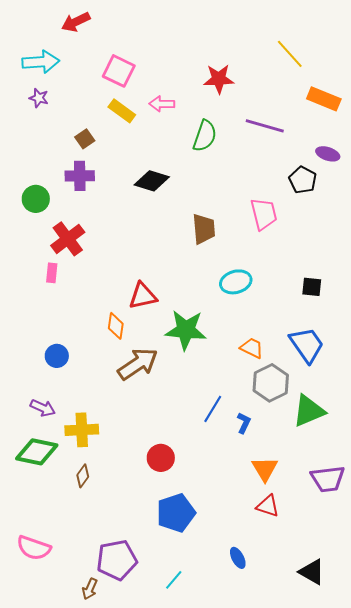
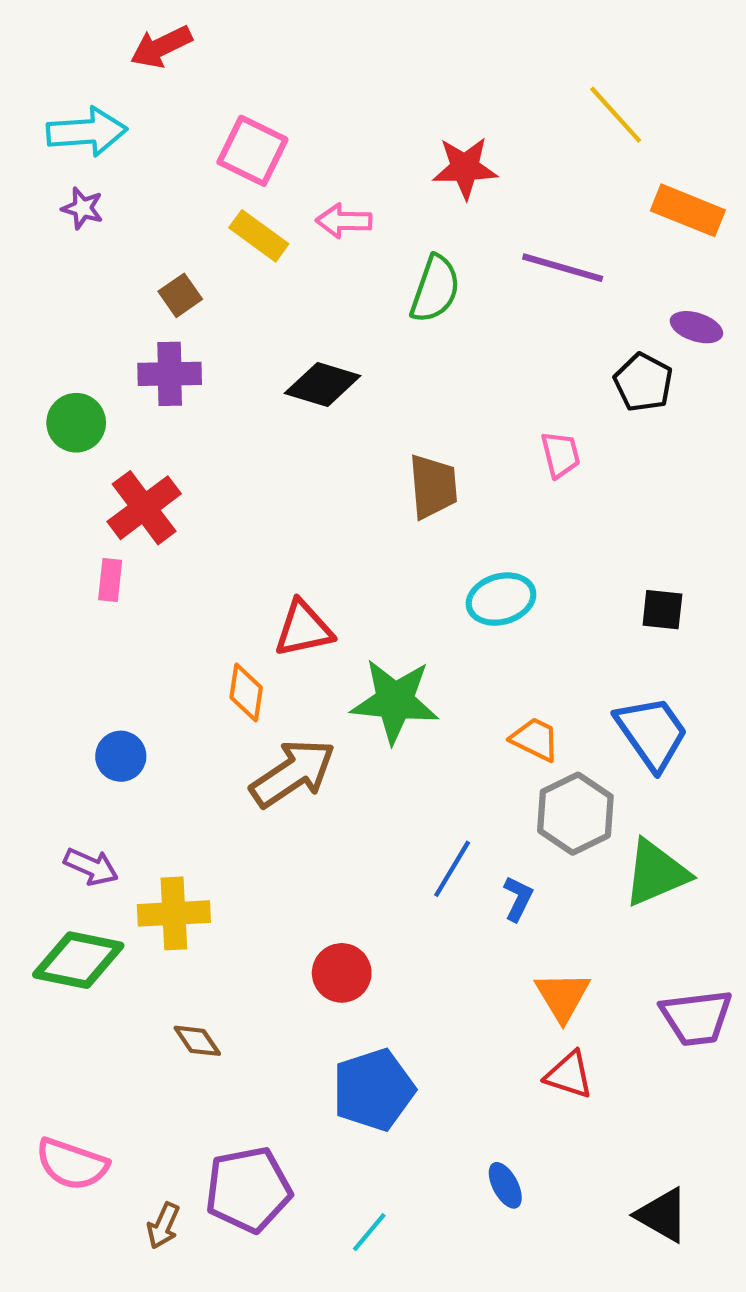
pink trapezoid: (264, 214) -> (560, 455), size x0.7
brown diamond: (83, 476) -> (197, 1041), moved, turned -70
brown arrow: (90, 589) -> (163, 1226), moved

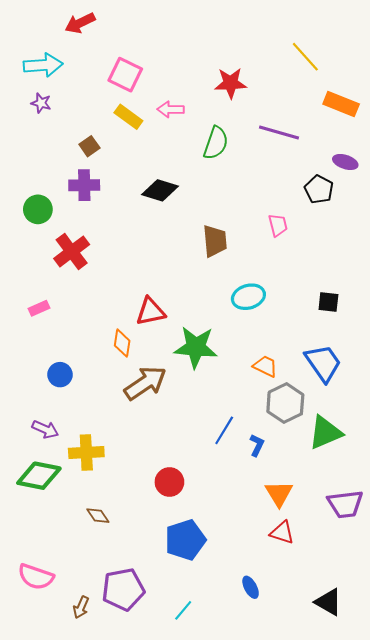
pink rectangle: (110, 580) -> (39, 308), moved, turned 60

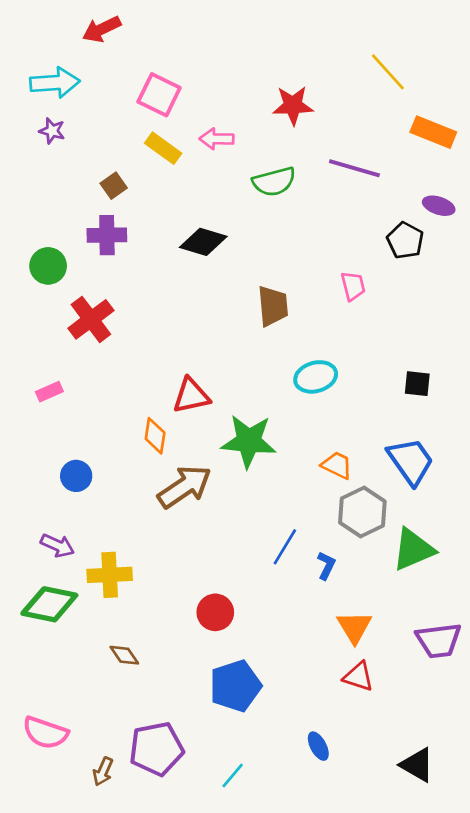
green semicircle: (216, 143) -> (274, 182), turned 56

